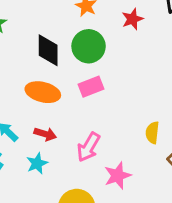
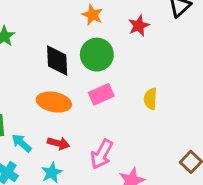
yellow semicircle: (152, 133) -> (150, 99), moved

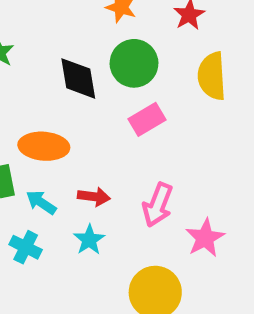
yellow semicircle: (150, 99) -> (212, 76), moved, size x1.5
orange ellipse: (54, 102) -> (44, 146), moved

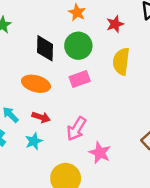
orange ellipse: (44, 146) -> (36, 84), moved
pink star: (205, 238) -> (100, 153), turned -30

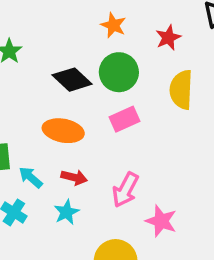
black diamond: (45, 48) -> (72, 80), turned -44

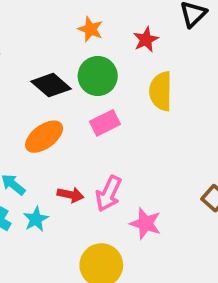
orange ellipse: (63, 131) -> (44, 137), turned -45
red arrow: (74, 177) -> (70, 195), moved
cyan star: (66, 212) -> (36, 219), moved

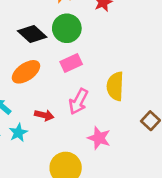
yellow semicircle: (161, 91) -> (115, 86), moved
pink arrow: (109, 194) -> (78, 101), moved

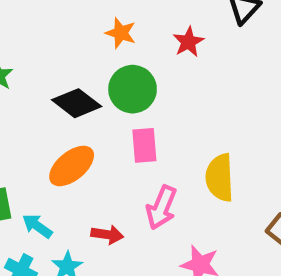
pink rectangle: (71, 63) -> (144, 145), turned -65

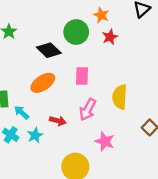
orange star: (121, 33) -> (101, 15), moved
red star: (188, 42) -> (110, 37), moved
green circle: (133, 89) -> (76, 32), moved

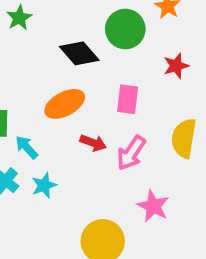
red star: (110, 37) -> (176, 66), moved
red arrow: (58, 121) -> (93, 143), moved

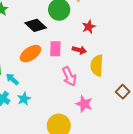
pink rectangle: (128, 99) -> (55, 49), moved
red arrow: (93, 143) -> (79, 50), moved
pink arrow: (131, 153) -> (69, 76), turned -54

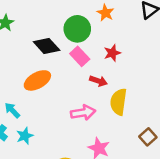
pink rectangle: (55, 49) -> (80, 56), moved, turned -49
pink arrow: (69, 76) -> (83, 113), turned -78

